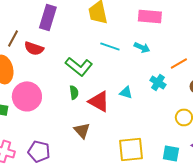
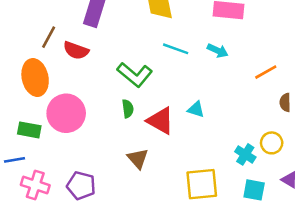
cyan cross: (158, 82) -> (245, 154), moved

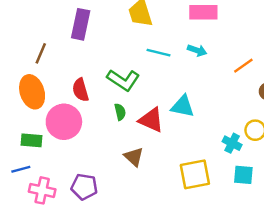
red semicircle: (76, 50) -> (80, 90), moved, turned 60
cyan triangle: (196, 109) -> (183, 106), size x1.5

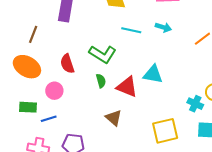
orange ellipse: (32, 92) -> (27, 67), turned -40
pink circle: (64, 122) -> (54, 91), size x0.6
blue line: (21, 169) -> (49, 119), moved

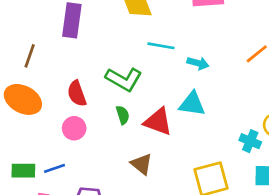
cyan arrow: (163, 27) -> (198, 63), moved
pink circle: (54, 91) -> (74, 128), moved
green rectangle: (28, 107) -> (23, 171), moved

